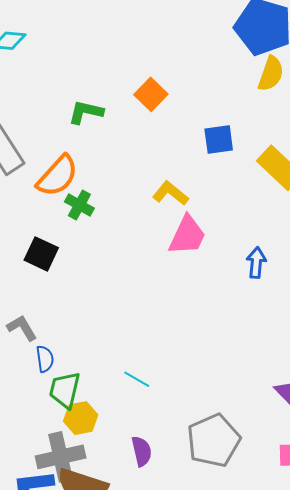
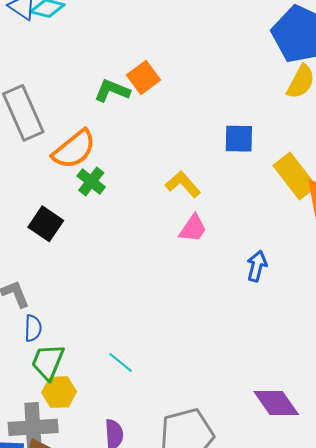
orange square: (151, 94) -> (143, 78), moved
pink trapezoid: (187, 235) -> (193, 228), size x0.7

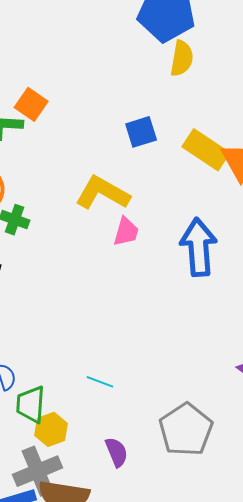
yellow L-shape: (183, 184) -> (102, 193), size x1.5
blue arrow: (257, 266) -> (198, 247), size x1.8

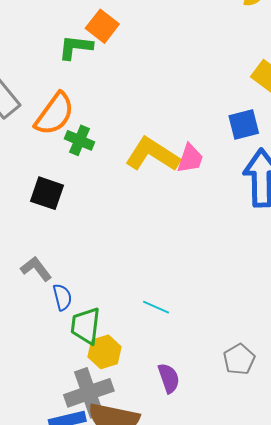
blue square: (141, 132) -> (244, 125), moved
yellow L-shape: (102, 193) -> (152, 155), moved
gray pentagon: (186, 430) -> (239, 359), size x0.6

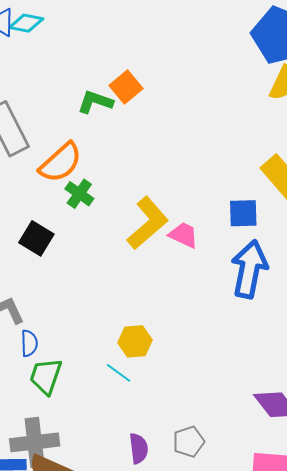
yellow L-shape: (152, 155) -> (148, 223), turned 94
pink trapezoid: (190, 159) -> (184, 235), turned -96
yellow hexagon: (105, 352) -> (135, 341), moved
purple semicircle: (169, 378) -> (139, 448), moved

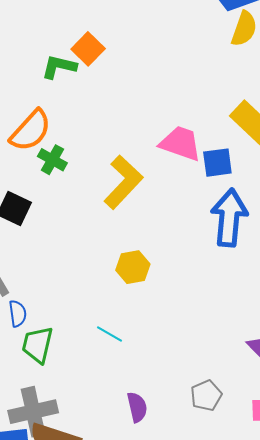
pink trapezoid: (184, 235) -> (181, 143), moved, size x1.4
yellow hexagon: (135, 341) -> (133, 267), moved
gray pentagon: (189, 442) -> (206, 396), moved

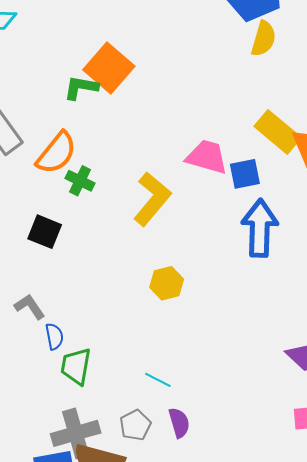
orange square: (88, 49) -> (109, 68), size x1.5
cyan line: (110, 334) -> (158, 380), moved
gray pentagon: (206, 396) -> (135, 425), moved

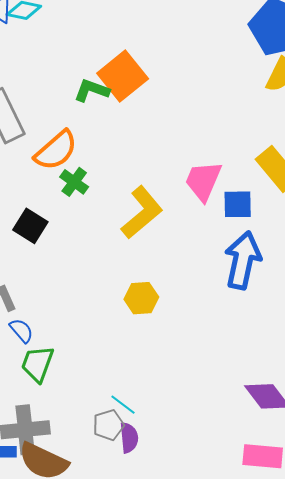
pink trapezoid: (207, 157) -> (203, 181), turned -93
blue semicircle: (54, 336) -> (21, 331), turned -40
cyan line: (158, 380) -> (123, 405), moved
gray pentagon: (135, 425) -> (108, 425), moved

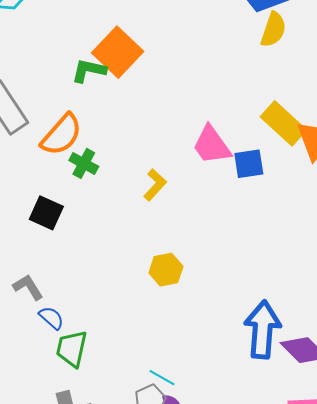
pink trapezoid: (203, 181) -> (212, 145), turned -51
yellow L-shape: (142, 213) -> (155, 185), size x0.6
blue arrow: (243, 260) -> (263, 330), moved

